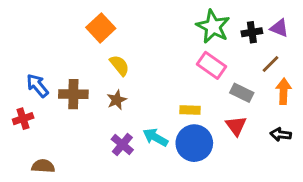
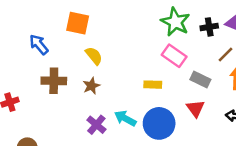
orange square: (101, 28) -> (78, 23), turned -35
blue arrow: (37, 86) -> (39, 44), moved
yellow rectangle: (190, 110) -> (153, 85), moved

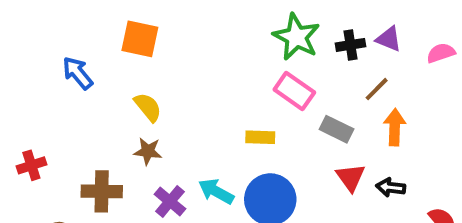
yellow semicircle: (94, 56) -> (148, 107), moved
brown cross: (54, 81) -> (102, 191), moved
brown star: (91, 86) -> (148, 151), moved, turned 30
red triangle: (195, 108) -> (351, 177), moved

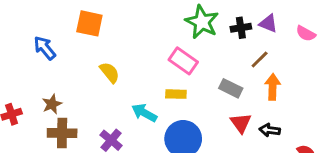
pink semicircle: (441, 53) -> (306, 34), turned -132
pink rectangle: (294, 91) -> (183, 61), moved
yellow semicircle: (148, 107) -> (110, 72), moved
brown star: (148, 151) -> (52, 104), moved, turned -30
cyan arrow: (216, 191) -> (144, 113), moved

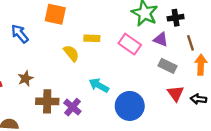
purple triangle: (268, 23) -> (161, 39), moved
brown line: (260, 59) -> (190, 43), turned -63
yellow rectangle: (176, 94) -> (92, 38), moved
brown cross: (62, 133) -> (47, 101), moved

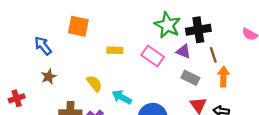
black cross: (176, 18) -> (198, 30), size x1.5
yellow semicircle: (71, 53) -> (94, 83), moved
brown star: (25, 78) -> (49, 77), moved

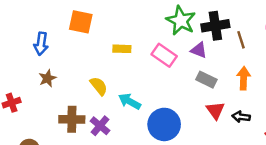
blue arrow: (43, 46) -> (41, 44), turned -132
brown line: (213, 55) -> (241, 40), moved

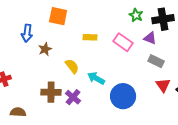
green star: (181, 21) -> (136, 15), size x0.6
brown star: (47, 78) -> (45, 49), moved

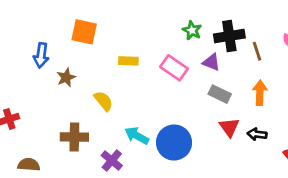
cyan arrow: (96, 78) -> (137, 136), moved
purple cross: (73, 97) -> (112, 160), moved

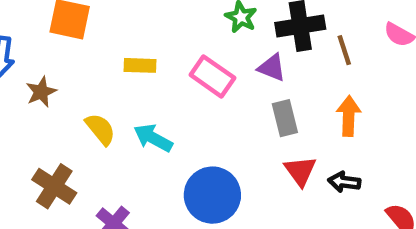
gray rectangle: (220, 94) -> (285, 118), turned 50
cyan arrow: (137, 136) -> (153, 138), moved
brown cross: (74, 137) -> (54, 186), turned 32

